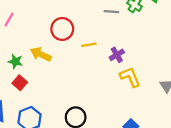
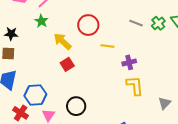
green star: (15, 61) -> (41, 21), moved
red square: (20, 83) -> (67, 64), moved

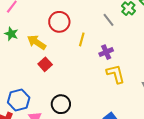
green star: (41, 21) -> (11, 34), moved
gray line: (136, 23) -> (109, 20), moved, turned 40
yellow line: (107, 46) -> (82, 39), turned -72

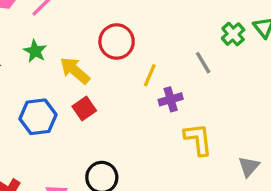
gray line: (109, 20) -> (203, 63), moved
purple cross: (106, 52) -> (171, 99), moved
blue hexagon: (19, 100) -> (38, 117), moved

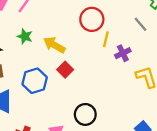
red circle: (117, 42) -> (92, 19), moved

